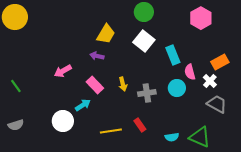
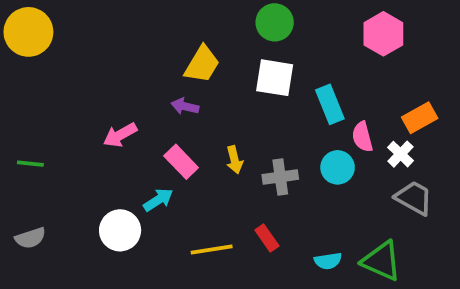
white square: (144, 41) -> (275, 78), turned -30
green line: (16, 86) -> (30, 164), turned -48

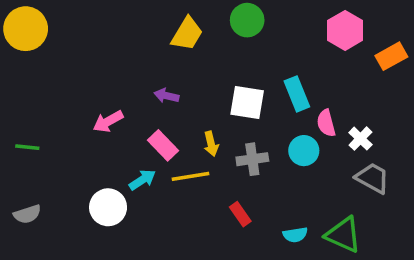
yellow trapezoid: (202, 64) -> (187, 34), moved
white square: (275, 78) -> (247, 103), moved
orange rectangle: (420, 118) -> (391, 56), moved
yellow line: (212, 249) -> (190, 176), moved

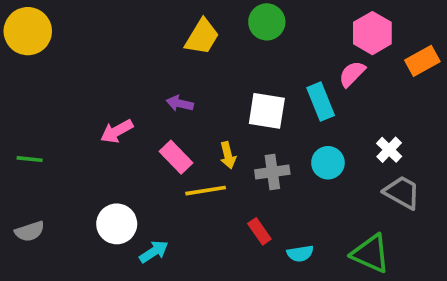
pink semicircle: (326, 123) -> (352, 74), moved, turned 60
cyan arrow: (142, 180) -> (154, 252), moved
cyan semicircle: (295, 235) -> (300, 254), moved

